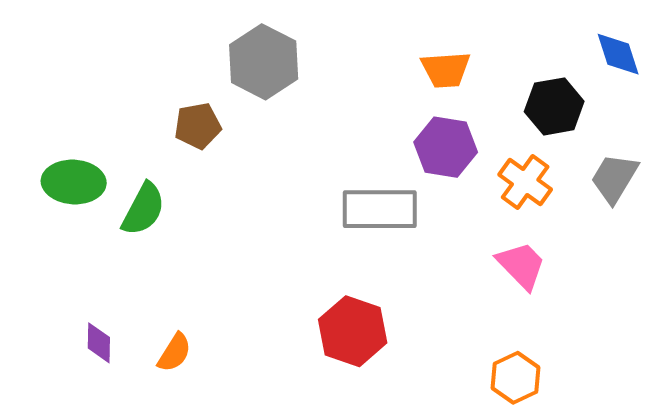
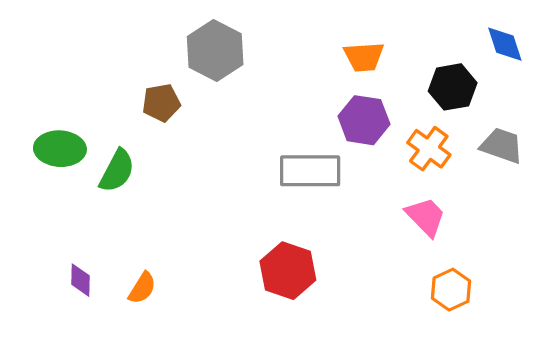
gray trapezoid: (614, 178) -> (502, 145), turned 78
orange hexagon: (515, 378) -> (451, 290), moved

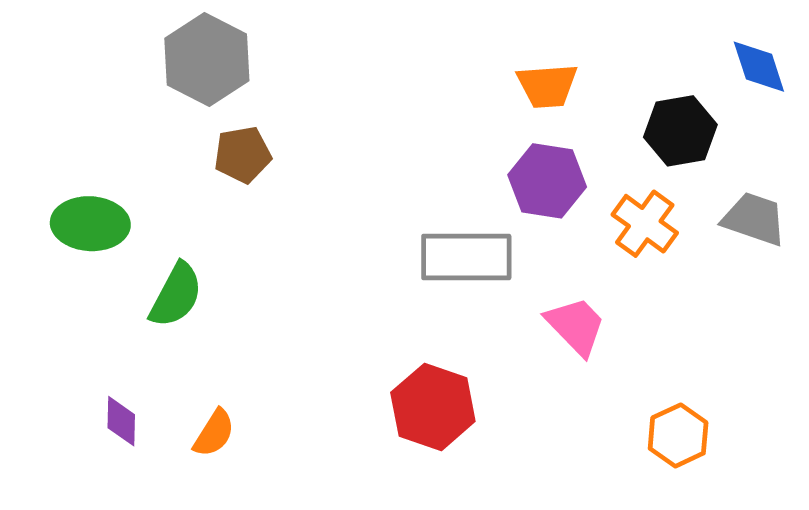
gray hexagon: (215, 50) -> (207, 59), moved
green semicircle: (117, 171) -> (176, 295), moved
pink trapezoid: (426, 217) -> (576, 326), moved

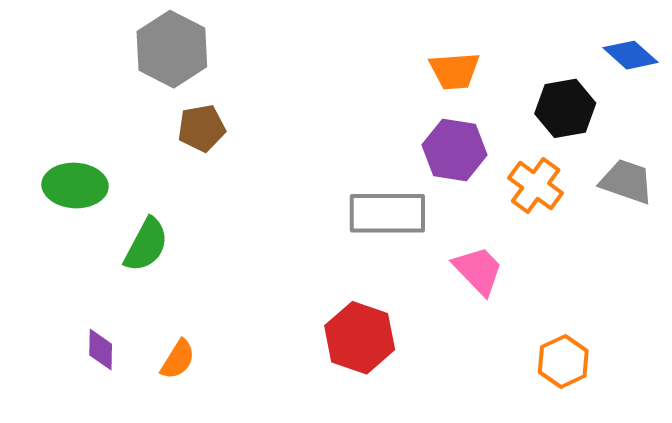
blue diamond: (759, 67) -> (630, 55), turned -30

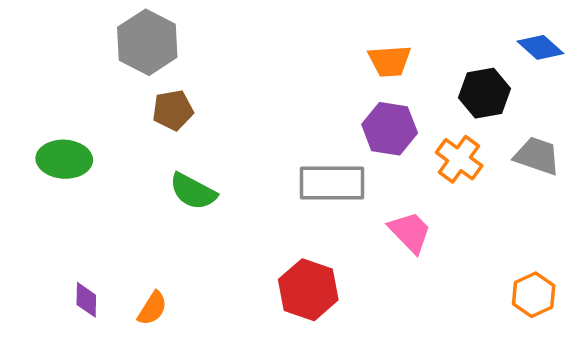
green semicircle: (146, 245) -> (193, 191), moved, turned 90
orange hexagon: (563, 361) -> (534, 295), moved

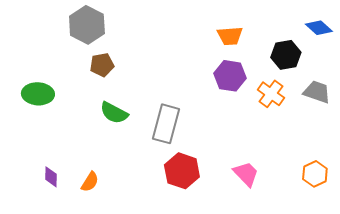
gray rectangle: (332, 183) -> (166, 124), moved, turned -75
pink trapezoid: (410, 232) -> (246, 174), moved

